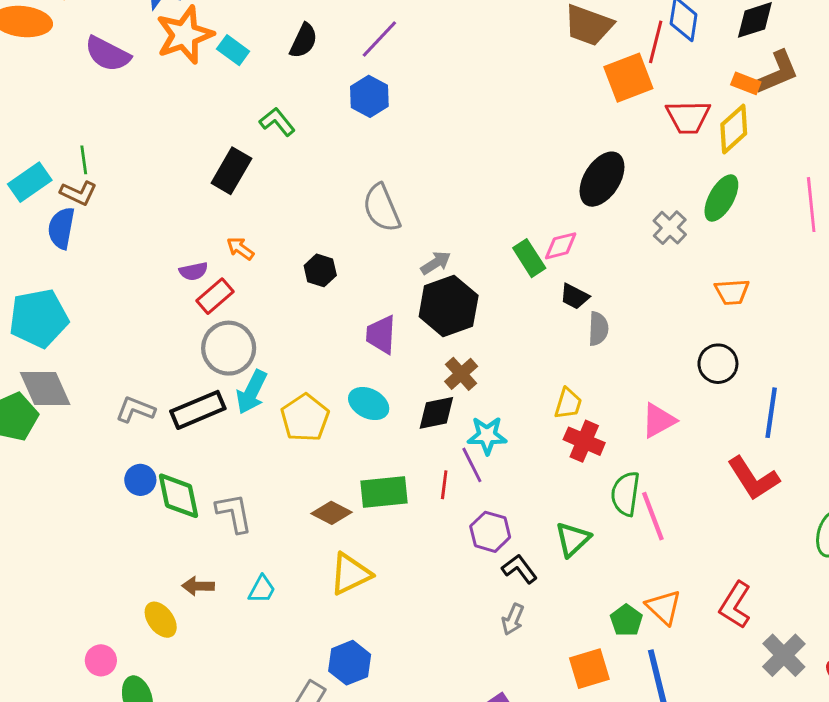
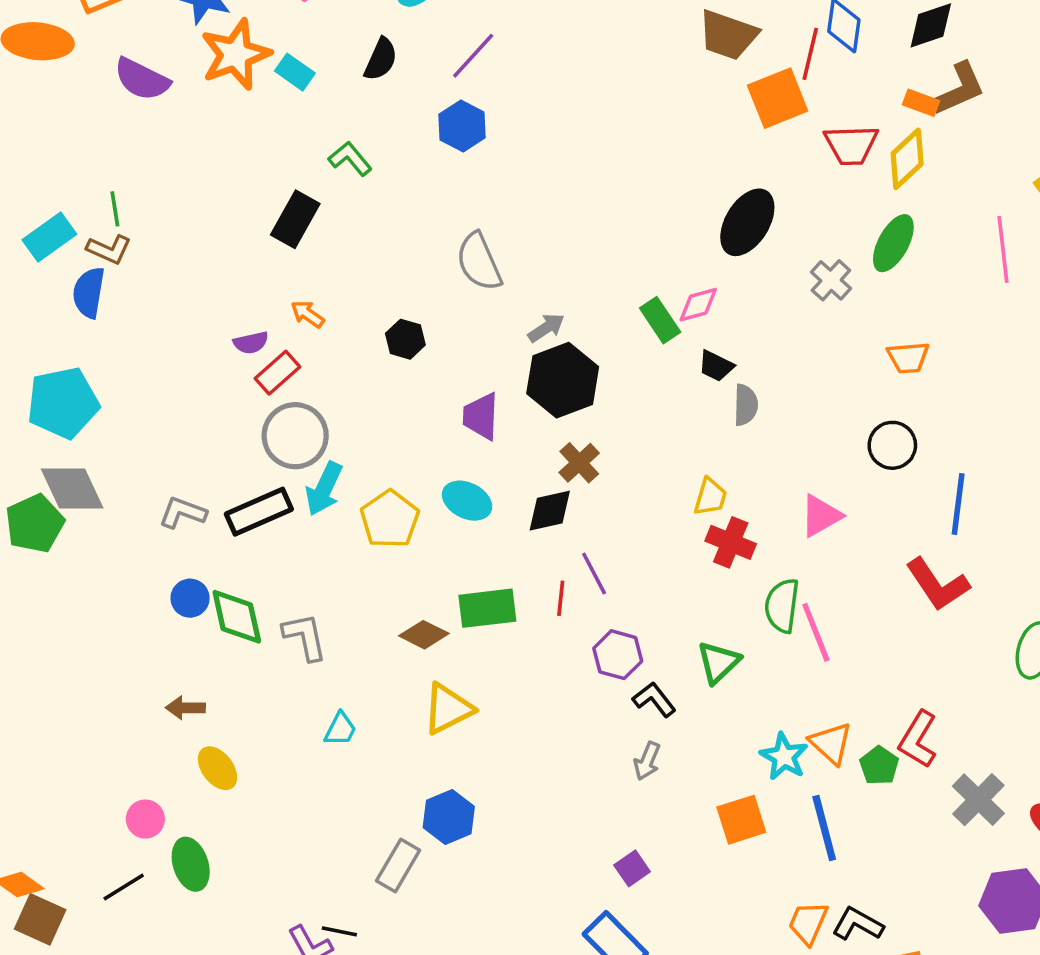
cyan star: (487, 435) -> (784, 757), moved, turned 30
brown arrow: (198, 586) -> (185, 708), moved
green pentagon: (626, 620) -> (879, 766), moved

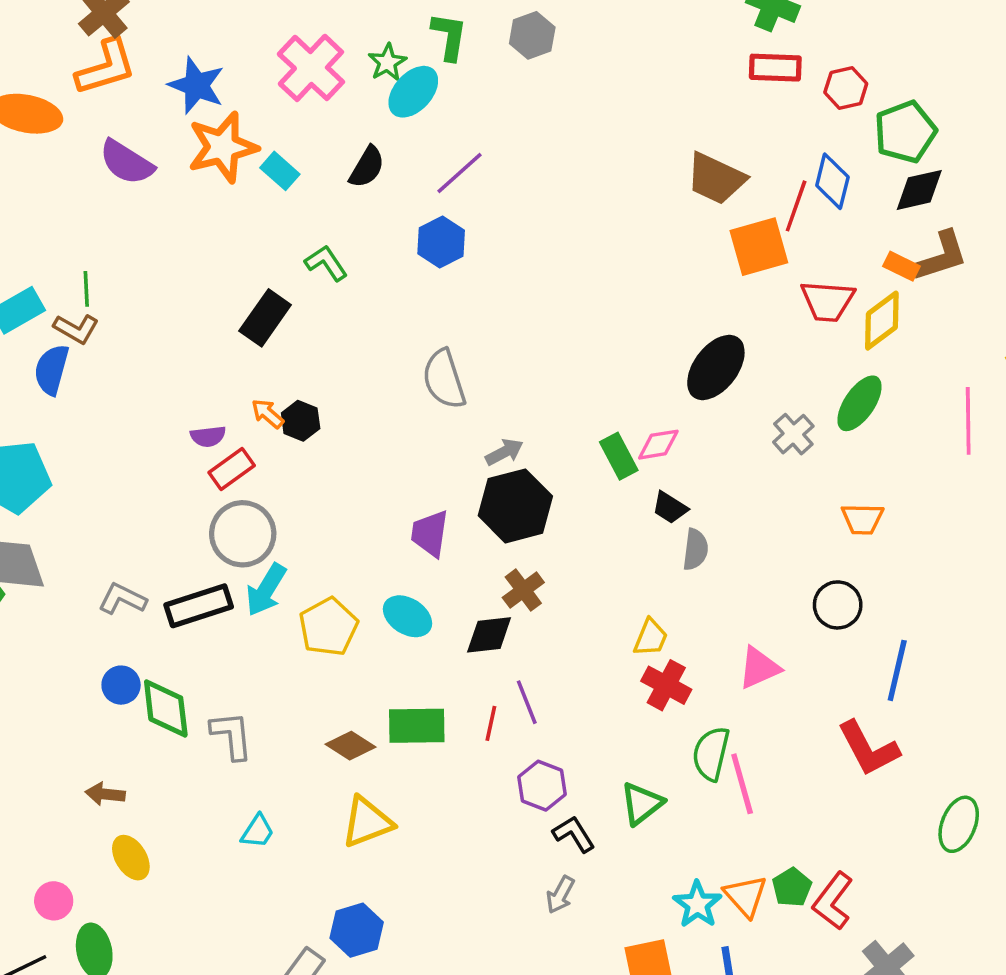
black hexagon: (405, 339) -> (301, 421), moved
green pentagon: (879, 766) -> (792, 887), moved

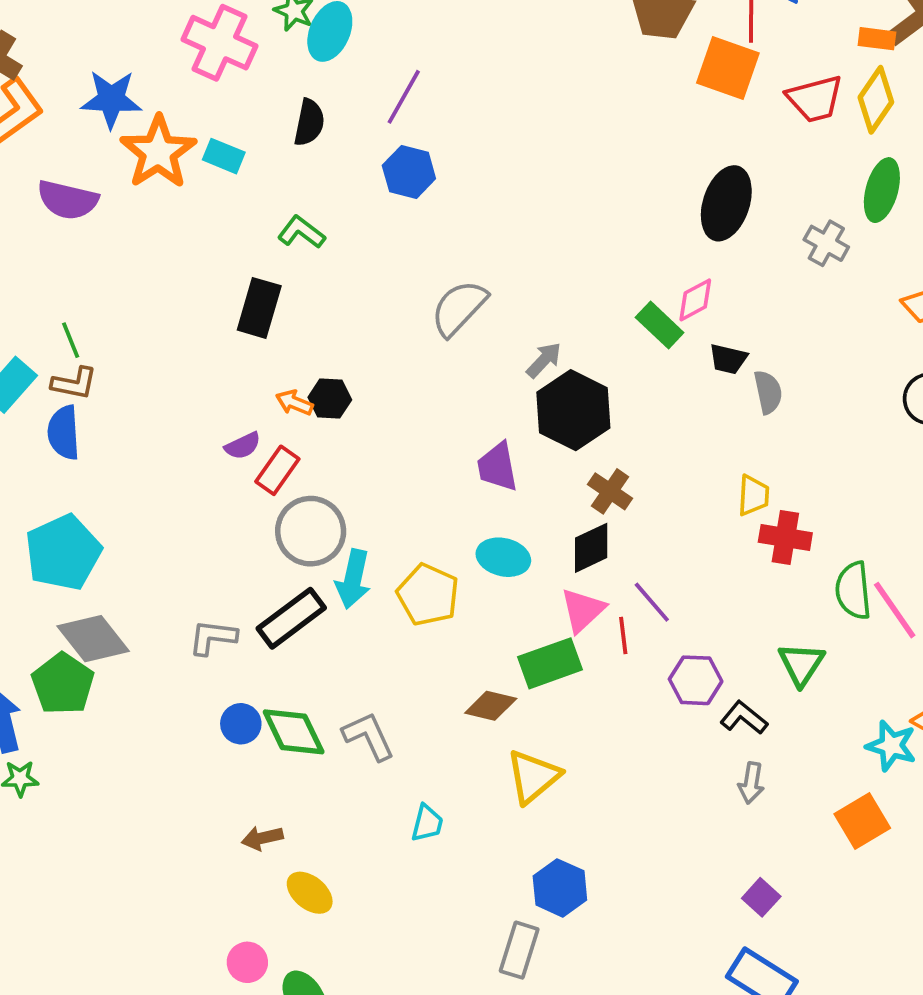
orange square: (759, 247) -> (728, 68), turned -36
gray semicircle: (444, 379) -> (459, 308), turned 80
pink triangle: (759, 668) -> (583, 610), moved

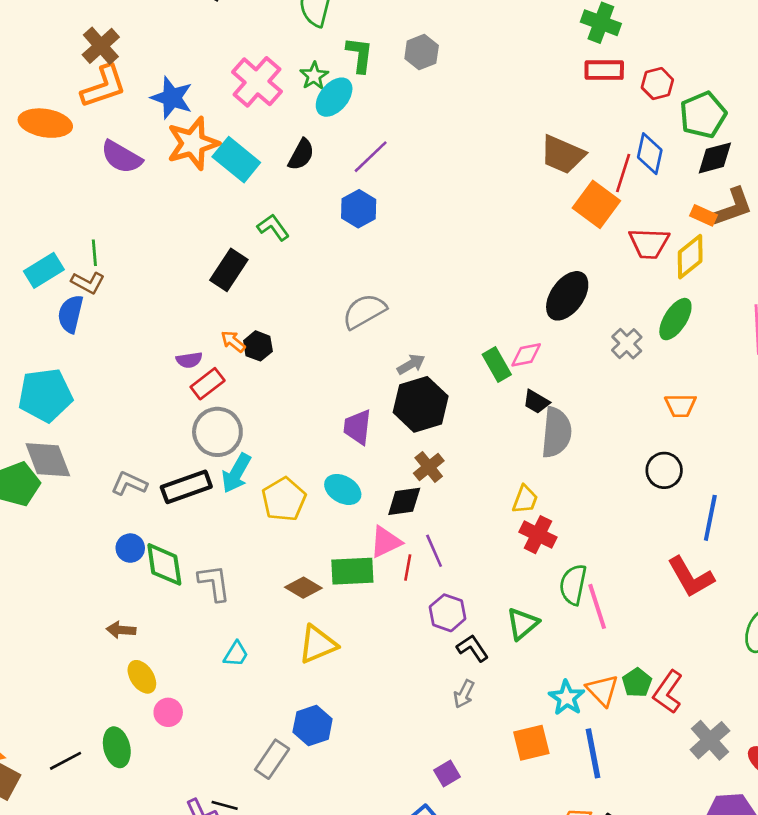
cyan rectangle: (224, 156) -> (236, 160), size x1.6
gray semicircle: (768, 392) -> (556, 432), size x1.6
pink circle: (247, 962) -> (168, 712), moved

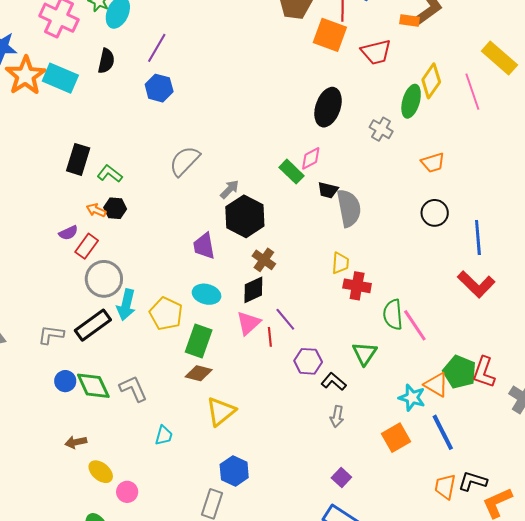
green L-shape: (273, 227) -> (110, 174), moved
yellow diamond: (690, 257) -> (431, 81), moved
green rectangle: (352, 571) -> (199, 341), moved, turned -52
green pentagon: (637, 683) -> (460, 372), size x1.5

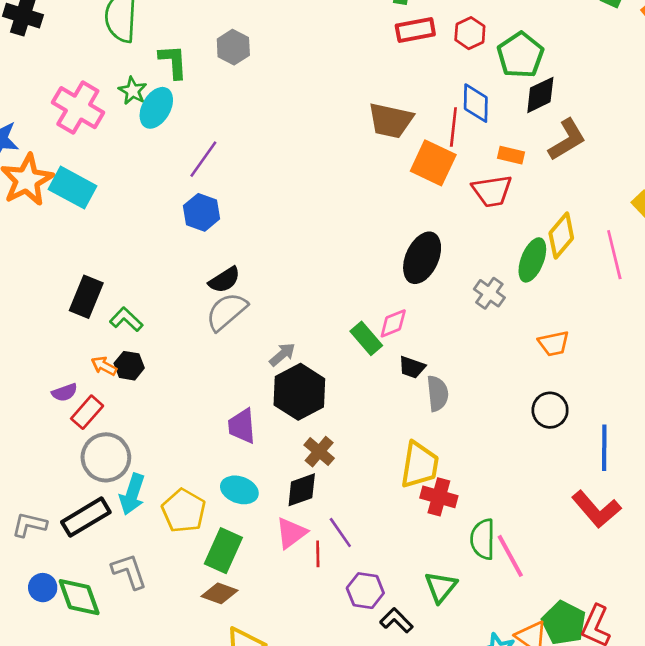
orange rectangle: (410, 20) -> (511, 155), moved
black semicircle: (106, 61) -> (224, 280), moved, turned 40
gray semicircle: (349, 208) -> (437, 393), size x0.7
yellow trapezoid: (340, 263) -> (420, 465), size x1.6
gray L-shape: (133, 389) -> (129, 571), moved

